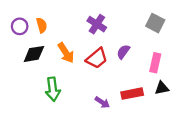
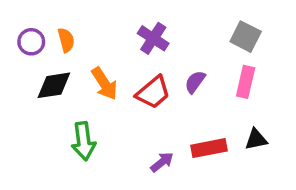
pink rectangle: (155, 63) -> (246, 82), moved
purple arrow: (102, 102) -> (162, 162), turned -72

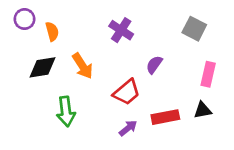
purple circle: (31, 42) -> (24, 19), moved
pink rectangle: (246, 82) -> (208, 74), moved
red trapezoid: (153, 92) -> (127, 92), moved

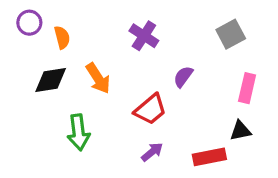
gray square: (194, 29) -> (231, 34), turned 35
red rectangle: (165, 117) -> (209, 157), moved

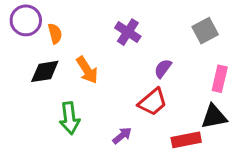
purple circle: (29, 23) -> (26, 20), size x1.4
red trapezoid: (150, 109) -> (153, 102), moved
black triangle: (240, 131) -> (214, 117), size x1.4
purple arrow: (152, 152) -> (122, 136), moved

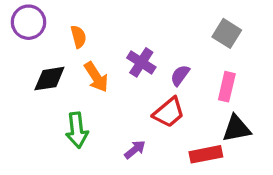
gray square: (205, 31) -> (227, 33), turned -30
purple cross: (128, 32) -> (141, 62), moved
orange semicircle: (55, 34) -> (78, 37), moved
pink rectangle: (220, 79) -> (227, 87), moved

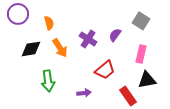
purple semicircle: (180, 75) -> (115, 35), moved
purple arrow: (135, 150) -> (84, 93), turned 32
red rectangle: (206, 154) -> (128, 96), turned 66

